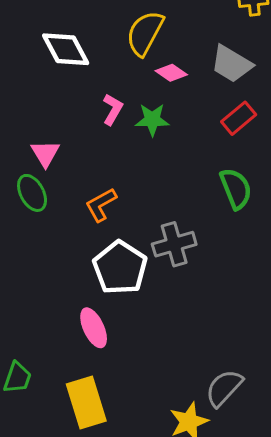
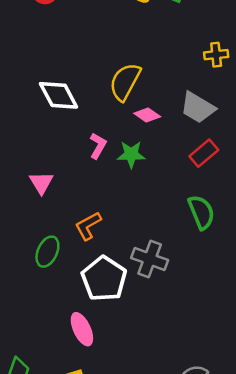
green ellipse: (32, 193) -> (47, 252), moved, turned 52
gray cross: (174, 244) -> (150, 259), turned 36

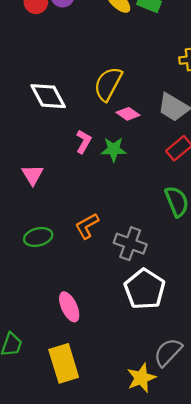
orange L-shape: (88, 226) -> (87, 226), moved
green ellipse: (47, 252) -> (38, 237), turned 52
white pentagon: (104, 279) -> (145, 289), moved

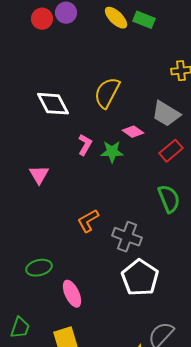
pink diamond: (128, 114) -> (133, 132), moved
green ellipse: (38, 237) -> (39, 268), moved

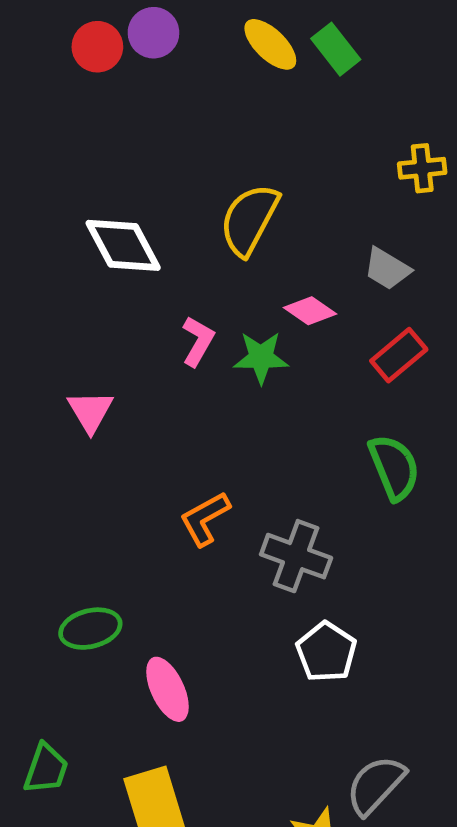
green rectangle: (144, 20) -> (336, 49), turned 30
gray trapezoid: (166, 114) -> (387, 269), size x0.7
white pentagon: (140, 278) -> (326, 652), size x0.7

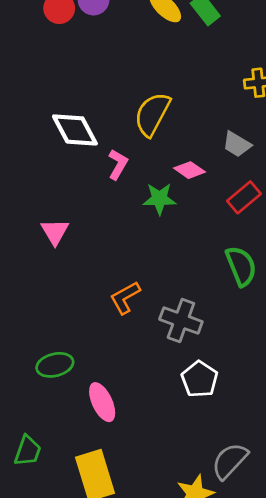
pink L-shape: (198, 341) -> (118, 164), moved

